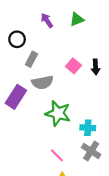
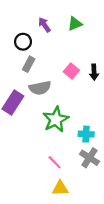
black circle: (17, 39) -> (23, 42), moved
green star: (58, 113) -> (56, 119), turned 30

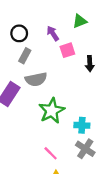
green triangle: (75, 24) -> (80, 21), moved
purple arrow: (44, 25) -> (53, 33), moved
pink square: (71, 71) -> (67, 50), moved, turned 32

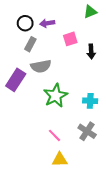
green triangle: (80, 21) -> (90, 12), moved
purple arrow: (53, 33) -> (47, 23), moved, turned -64
cyan cross: (82, 125) -> (90, 101), moved

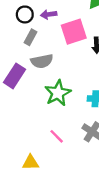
pink square: (70, 39) -> (74, 32), size x1.6
yellow triangle: (60, 160) -> (30, 163), moved

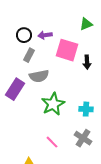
pink square: (74, 32) -> (67, 50), turned 35

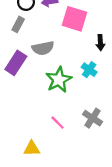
gray rectangle: (29, 55) -> (18, 24), moved
black arrow: (87, 62) -> (100, 43), moved
cyan cross: (86, 109) -> (89, 70), moved, turned 32

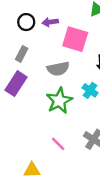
gray rectangle: (18, 24) -> (22, 54), moved
gray semicircle: (43, 48) -> (58, 69), moved

